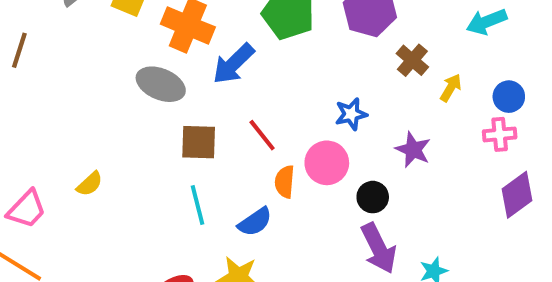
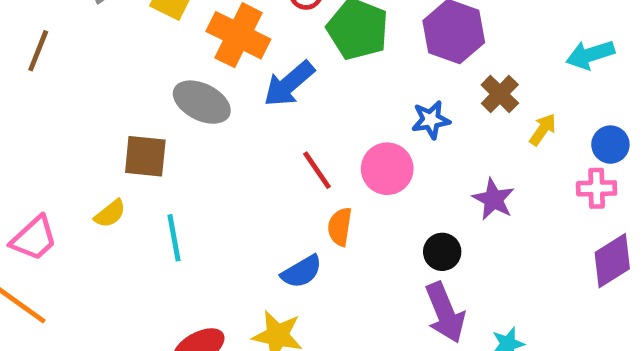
blue star: (351, 114) -> (431, 120), moved
brown square: (199, 142) -> (145, 156), moved
pink circle: (327, 163) -> (387, 169), moved
cyan line: (197, 205) -> (174, 238), moved

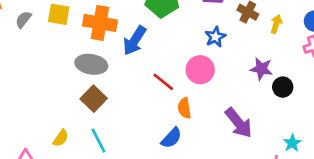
brown square: (145, 156) -> (94, 99), moved, turned -35
black circle: (442, 252) -> (283, 87), moved
purple arrow: (445, 313) -> (239, 123), moved

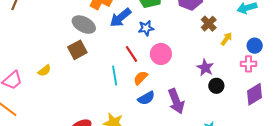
blue star: (215, 37) -> (146, 28), moved
orange semicircle: (184, 108) -> (141, 78), turned 35
blue semicircle: (171, 138) -> (146, 98), moved
cyan line: (98, 141) -> (115, 75), moved

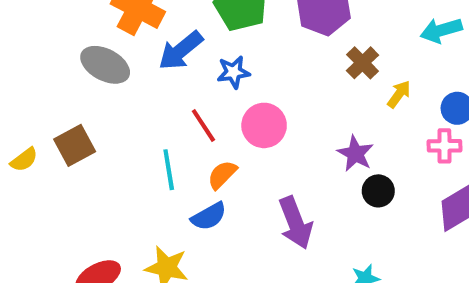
brown square: (77, 50) -> (75, 145), moved
blue semicircle: (146, 98) -> (209, 216), moved

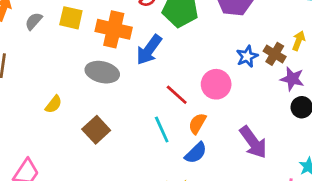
brown cross: (363, 63) -> (275, 54), moved
blue star: (233, 72) -> (247, 56), moved
purple star: (355, 154) -> (292, 79), moved
yellow semicircle: (24, 160) -> (54, 104), moved

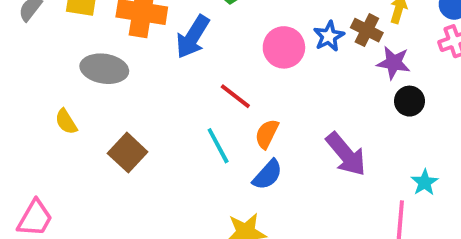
gray ellipse: (102, 72) -> (104, 69), moved
pink circle: (216, 84) -> (284, 47), moved
yellow semicircle: (54, 104) -> (66, 122), turned 114

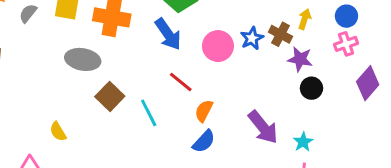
blue arrow: (193, 37) -> (168, 34), moved, turned -68
yellow semicircle: (66, 122) -> (58, 132), moved
cyan line: (218, 146) -> (149, 113), moved
brown square: (128, 153) -> (110, 96), moved
cyan star: (425, 182) -> (303, 142), moved

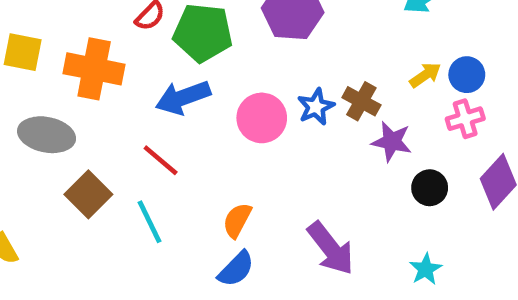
yellow arrow: (305, 19) -> (425, 75), moved, turned 36
blue arrow: (168, 34) -> (183, 97), turned 104
red line: (181, 82) -> (161, 160), moved
black circle: (311, 88) -> (430, 188), moved
cyan star: (303, 142) -> (426, 269), moved

